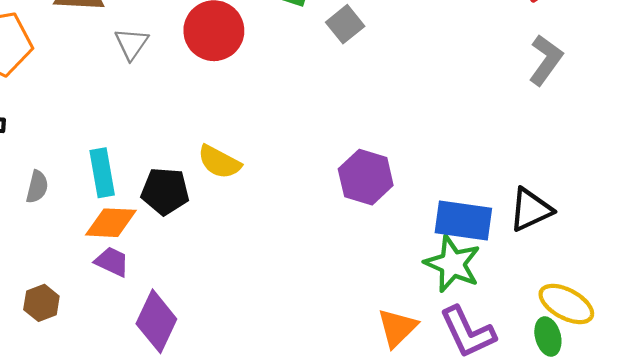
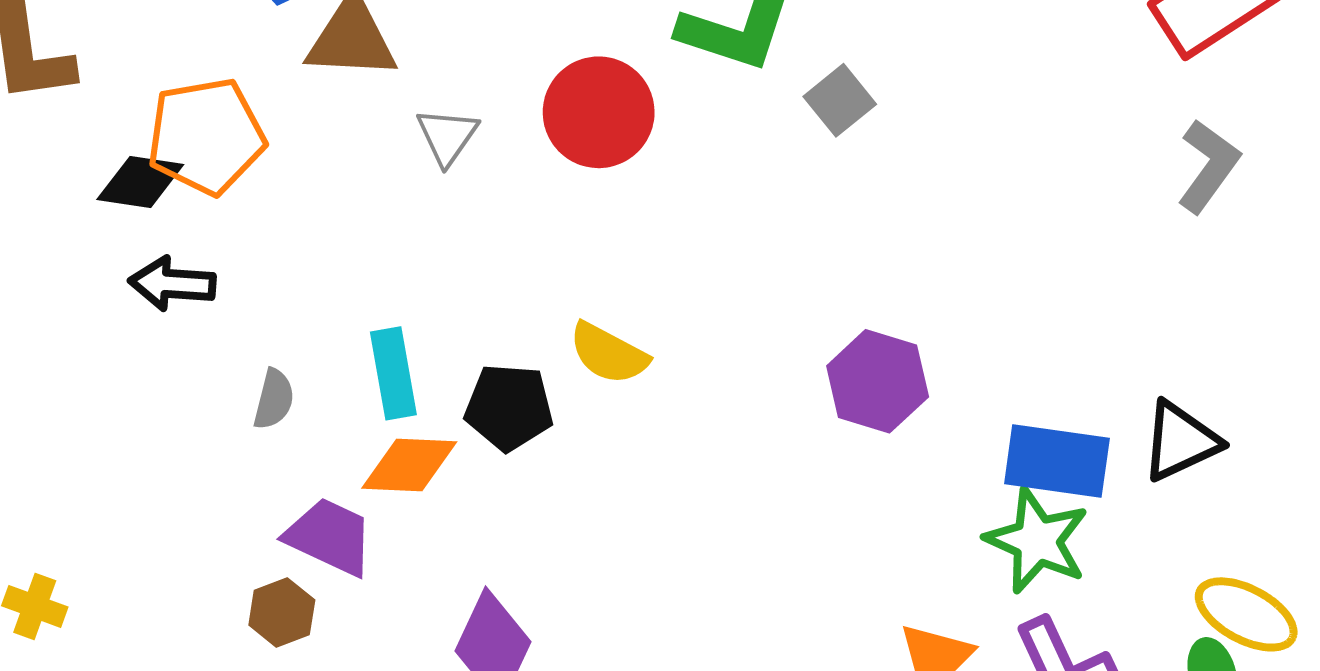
purple trapezoid: (112, 262) -> (330, 537), moved, size x1.4

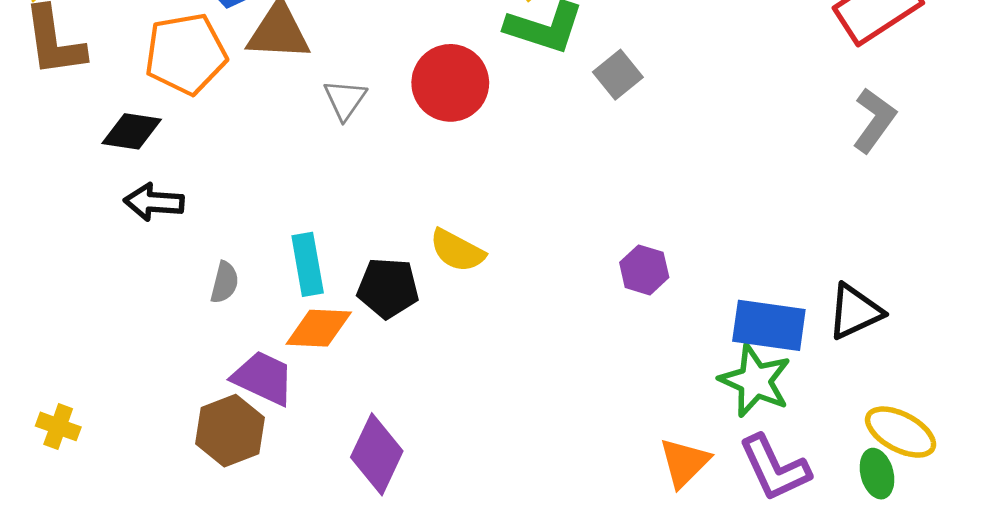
orange pentagon: (206, 136) -> (186, 54), moved
purple hexagon: (878, 381) -> (644, 270), size x0.7
brown hexagon: (282, 612) -> (230, 431), size x1.5

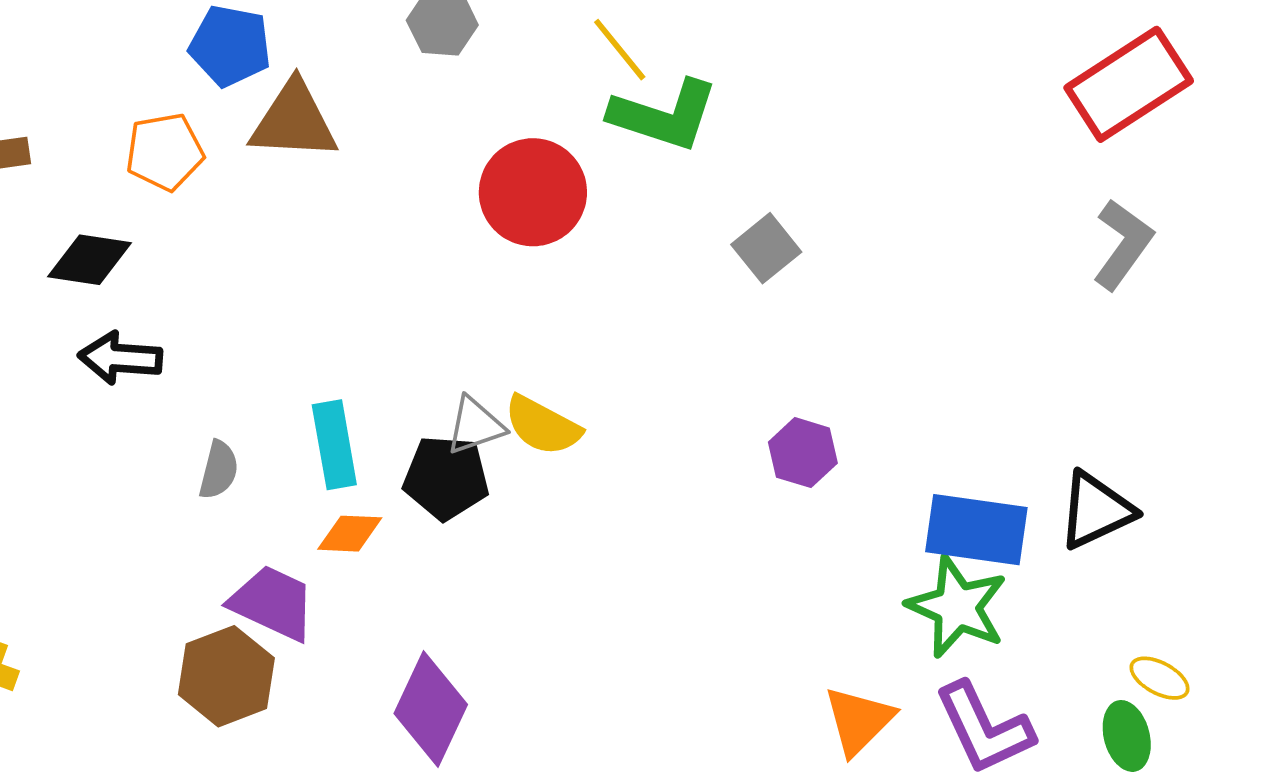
orange pentagon: (186, 54) -> (165, 152), size x0.7
gray square: (618, 75) -> (766, 248), moved
gray triangle: (345, 100) -> (475, 426), moved, turned 36
orange diamond: (319, 328) -> (350, 534), size x0.7
yellow ellipse: (901, 432) -> (1160, 678), size x0.6

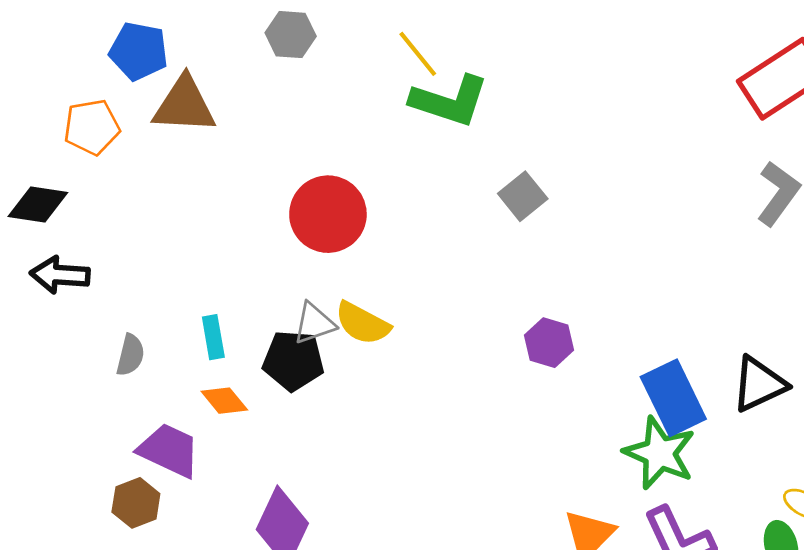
red circle: (533, 192) -> (328, 214), moved
cyan rectangle: (334, 445) -> (213, 337), size x0.7
blue rectangle: (976, 530) -> (673, 398), turned 56
orange diamond: (350, 534) -> (224, 401), turned 48
brown hexagon: (226, 676) -> (136, 503), size x0.7

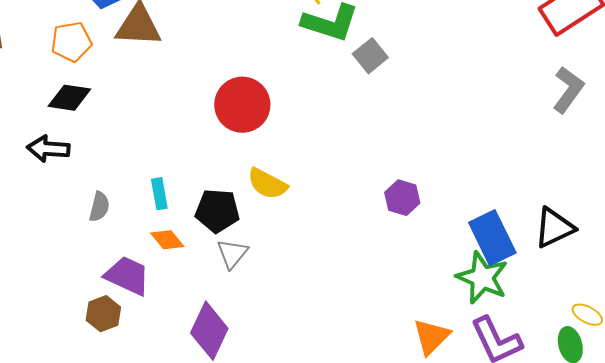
gray square: (523, 196) -> (370, 56), moved
black diamond: (38, 204) -> (69, 98), moved
gray triangle: (314, 323) -> (232, 254), moved, turned -32

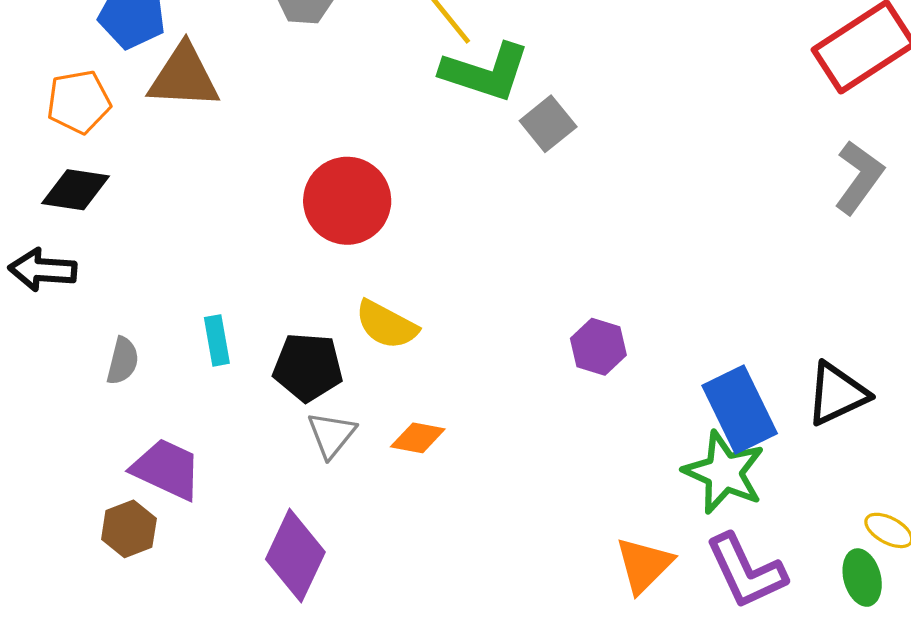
orange diamond: (167, 240) -> (418, 438), moved, turned -40

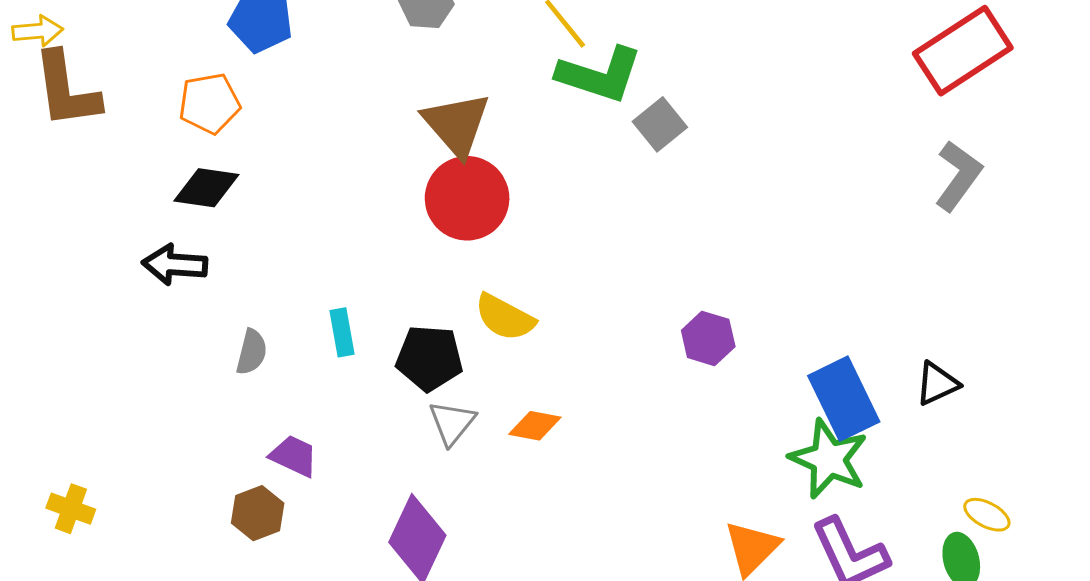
brown triangle: (184, 77) -> (457, 124), moved, turned 46
black triangle: (837, 394) -> (937, 384), size x0.7
purple trapezoid: (167, 469) -> (294, 456), size x0.7

